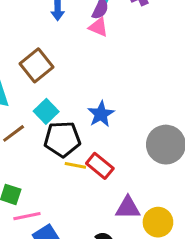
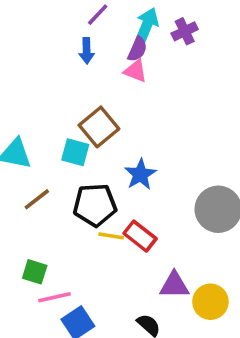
brown square: (36, 65) -> (99, 127), moved
cyan square: (46, 111) -> (75, 152), moved, turned -30

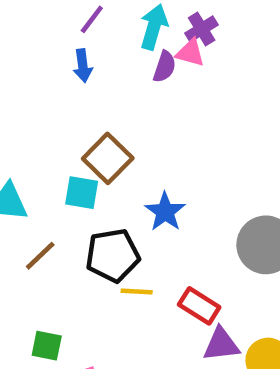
purple semicircle: (137, 49) -> (164, 67), moved
pink triangle: (135, 71) -> (190, 53), moved
red rectangle: (140, 236) -> (199, 306), moved

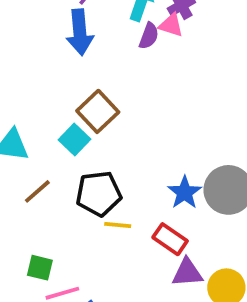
blue arrow: (83, 66) -> (80, 32), size x1.6
cyan square: (82, 193) -> (75, 140), turned 32
blue star: (165, 212) -> (185, 192), moved

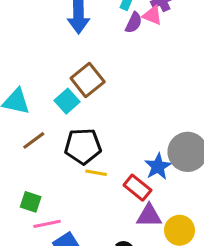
blue star: (185, 192) -> (158, 167), moved

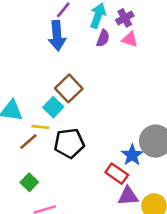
pink triangle: (152, 15) -> (130, 39), moved
yellow line: (96, 173) -> (40, 127), moved
green square: (31, 202) -> (29, 182), moved, turned 30

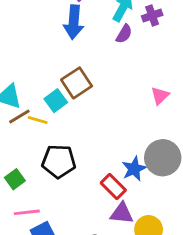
pink triangle: (130, 39) -> (160, 96), moved, turned 48
brown line: (28, 142) -> (19, 116), moved
black pentagon: (69, 143) -> (59, 161), moved

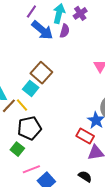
blue arrow: (74, 22) -> (42, 30), moved, turned -40
yellow line: (38, 120) -> (22, 105), turned 48
black pentagon: (59, 161) -> (29, 128), moved

